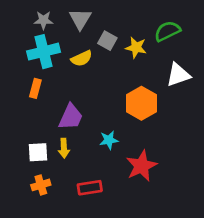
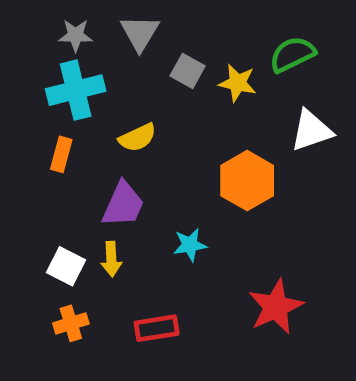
yellow semicircle: (82, 58) -> (138, 138), moved
white square: (38, 152) -> (66, 266), turned 30
red star: (141, 166) -> (276, 307), moved

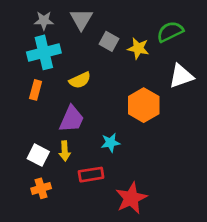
red star: (276, 307) -> (131, 198), moved
red rectangle: (157, 328) -> (91, 175), moved

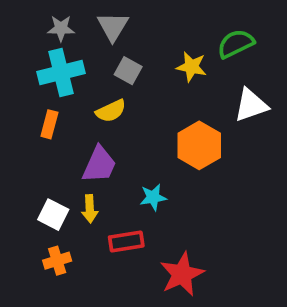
gray square: (109, 41) -> (128, 71), moved

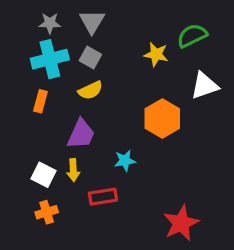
gray square: (128, 71) -> (90, 58), moved
red star: (182, 274) -> (181, 223), moved

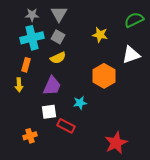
green semicircle: (192, 36) -> (134, 20), moved
yellow arrow: (73, 170) -> (19, 85), moved
white square: (44, 175) -> (49, 112), moved, turned -35
red rectangle: (103, 197) -> (66, 126), turned 36

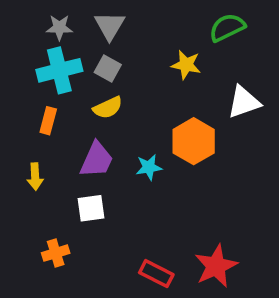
green semicircle: (134, 20) -> (227, 28), moved
yellow arrow: (19, 85) -> (35, 177), moved
cyan star: (80, 103) -> (149, 167), moved
red rectangle: (66, 126) -> (156, 274), moved

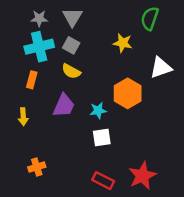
green semicircle: (227, 28) -> (150, 18), turned -45
yellow semicircle: (108, 108) -> (71, 71), turned 54
white square: (91, 208) -> (102, 138), moved

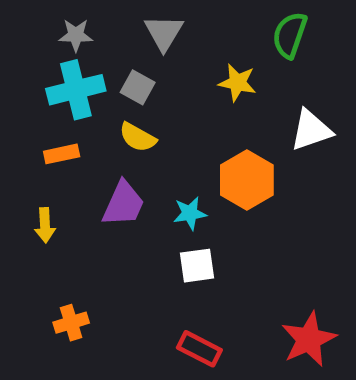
gray triangle: (72, 17) -> (164, 33), moved
orange rectangle: (32, 80) -> (62, 154), turned 63
red star: (142, 176) -> (309, 339), moved

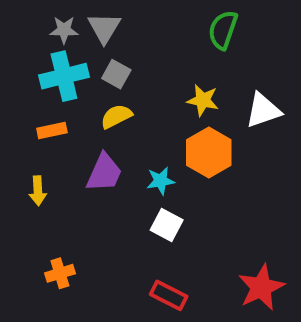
gray triangle: (164, 33) -> (104, 28), moved
green semicircle: (290, 35) -> (223, 30), moved
yellow star: (237, 83) -> (203, 100), moved
yellow semicircle: (138, 137) -> (116, 116), turned 124
white square: (197, 266) -> (167, 225), turned 36

